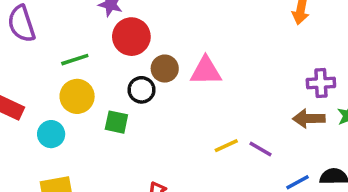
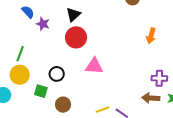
red circle: (131, 37) -> (76, 37), moved
green line: (75, 60) -> (20, 54), turned -56
brown circle: (165, 69) -> (63, 105), moved

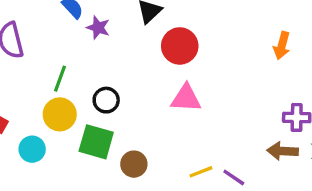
red circle: (76, 37) -> (180, 46), moved
black circle: (57, 74) -> (106, 100), moved
green square: (41, 91) -> (96, 142), size x1.5

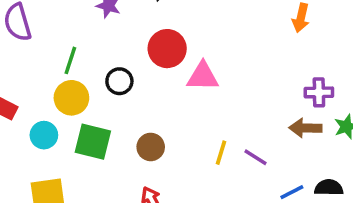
red circle: (180, 46) -> (167, 49), moved
green square: (96, 142) -> (93, 142), moved
yellow line: (201, 172) -> (221, 153), turned -50

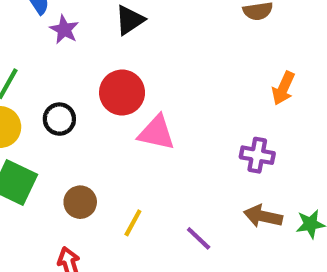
purple cross: (319, 92) -> (257, 155), moved
yellow line: (221, 153) -> (133, 223), moved

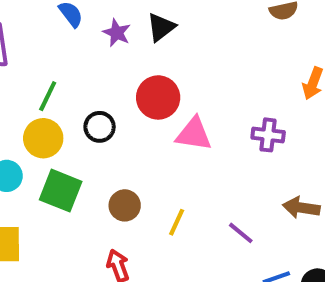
purple star: (64, 30) -> (117, 33), moved
purple cross: (257, 155) -> (268, 135), moved

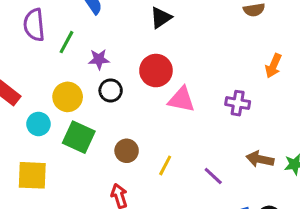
purple star: (117, 33) -> (99, 59), moved, turned -30
green line: (48, 96) -> (66, 42), moved

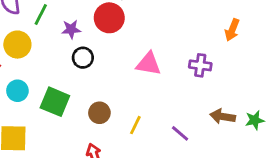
red circle: (156, 71) -> (109, 18), moved
yellow circle: (68, 97) -> (17, 45), moved

